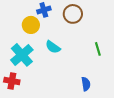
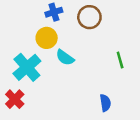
yellow circle: (31, 25) -> (47, 38), moved
red cross: (12, 81) -> (15, 99), turned 35

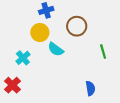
brown circle: (89, 17) -> (77, 26), moved
cyan cross: (27, 67) -> (23, 58), size x0.6

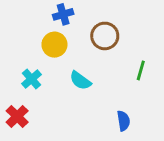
cyan semicircle: (56, 49) -> (80, 81), moved
green line: (103, 51) -> (141, 70), turned 32

